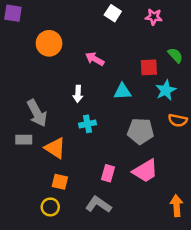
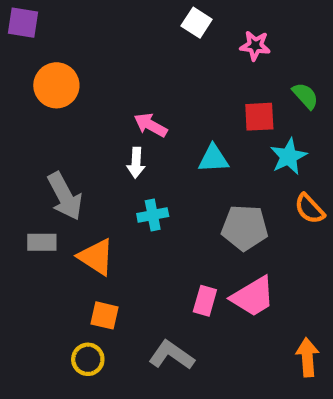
pink star: (154, 17) -> (255, 46), moved
orange circle: (49, 43) -> (56, 85), moved
pink arrow: (95, 59) -> (151, 125), moved
orange semicircle: (178, 120) -> (310, 209), turned 36
pink rectangle: (108, 173) -> (205, 301), moved

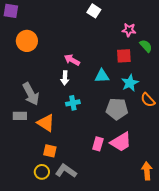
pink star: (255, 46) -> (129, 30), moved
cyan star: (289, 156) -> (130, 83), moved
gray L-shape: (171, 355) -> (66, 171), moved

